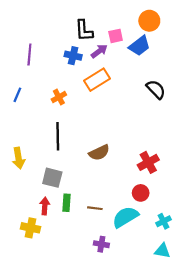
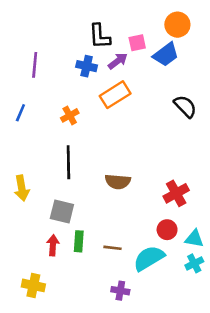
brown semicircle: (99, 153) -> (118, 182), turned 30
yellow cross: (31, 228) -> (33, 285), moved
cyan triangle: (162, 251) -> (194, 239), moved

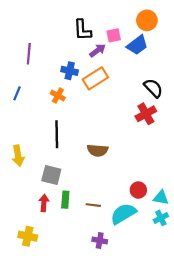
blue cross: (87, 66) -> (70, 71), moved
orange cross: (70, 115) -> (58, 96), turned -32
red cross: (176, 193) -> (146, 114), moved

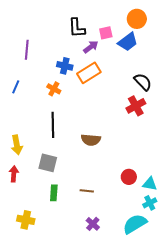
green rectangle: (65, 200) -> (54, 193), moved
red arrow: (44, 203) -> (14, 174), moved
cyan semicircle: (123, 214) -> (135, 224), moved
purple cross: (100, 240) -> (93, 224), turned 32

